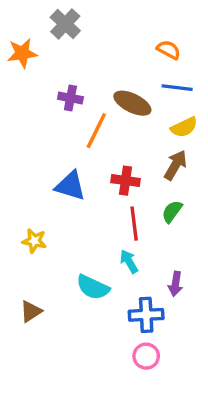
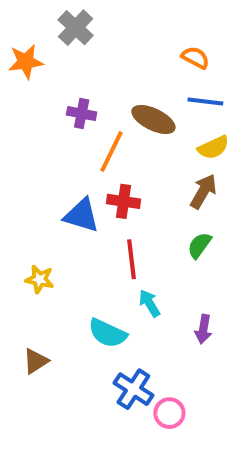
red cross: (126, 181) -> (123, 201), moved
red line: (134, 224) -> (131, 259), moved
blue cross: (146, 315) -> (133, 389), moved, turned 36

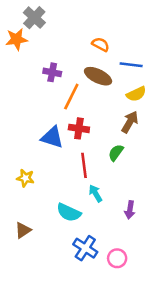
gray cross: (76, 28) -> (34, 18), moved
orange semicircle: (195, 58) -> (101, 44), moved
green semicircle: (199, 245) -> (116, 153), moved
pink circle: (169, 413) -> (117, 258), moved

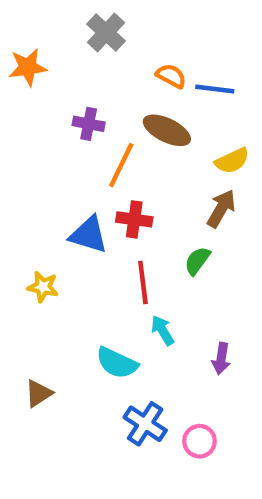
gray cross: (34, 18) -> (106, 32), moved
blue line: (131, 65) -> (215, 89), moved
yellow star: (25, 178) -> (43, 287), moved

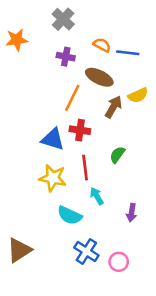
purple cross: (89, 124) -> (66, 57), moved
brown arrow: (221, 209) -> (113, 107), moved
yellow star: (43, 287) -> (53, 178), moved, size x1.5
brown triangle: (39, 393) -> (19, 250), moved, size x1.5

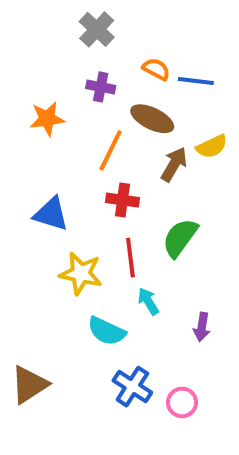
orange star: (17, 40) -> (47, 119), moved
blue triangle: (53, 139) -> (51, 214), moved
green semicircle: (117, 155) -> (180, 238), size x1.5

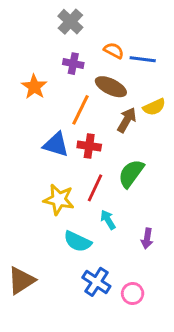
orange star: (47, 119) -> (34, 87), turned -30
blue triangle: (51, 214) -> (56, 145), moved
red line: (130, 258) -> (95, 188), turned 32

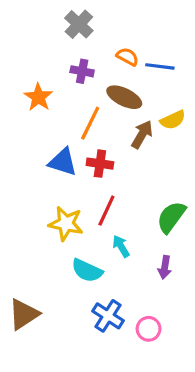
green semicircle: (131, 173) -> (171, 217), moved

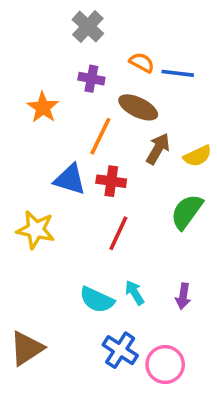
yellow semicircle: (173, 120) -> (197, 156), moved
green semicircle: (171, 217) -> (187, 212), moved
yellow star: (66, 224) -> (36, 230), moved
cyan arrow: (121, 246) -> (135, 293), moved
pink circle: (149, 329) -> (165, 365), size x1.4

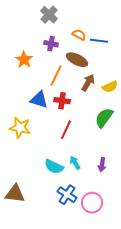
brown triangle: (27, 348) -> (15, 194), turned 40

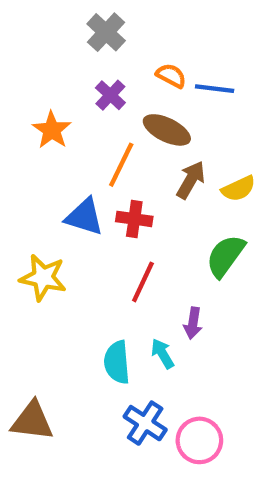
purple cross: (51, 44) -> (110, 95), turned 32
purple arrow: (102, 165) -> (193, 323), moved
cyan semicircle: (54, 167) -> (117, 362), turned 60

